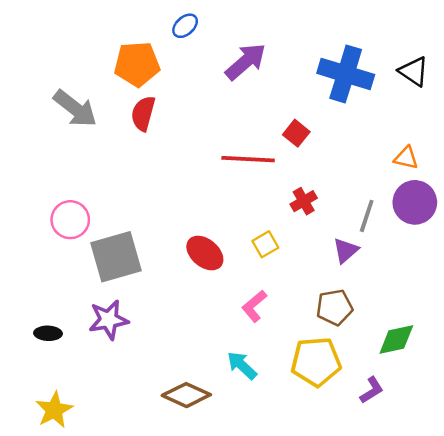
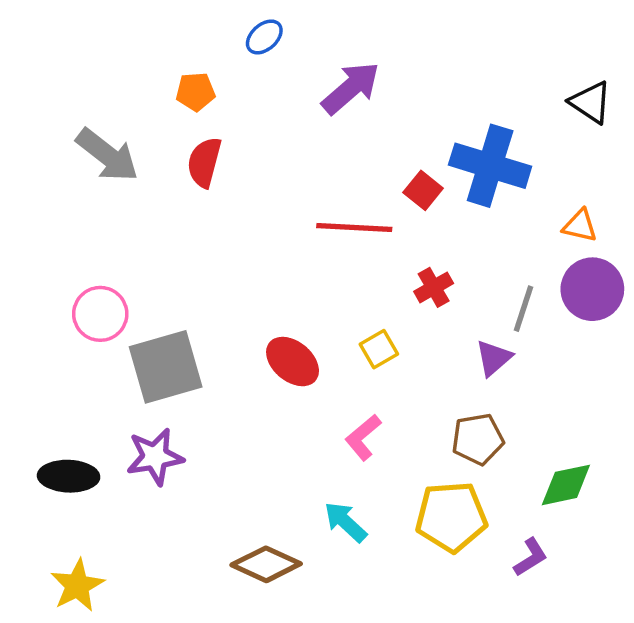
orange pentagon: (137, 64) -> (196, 92), size x0.6
blue cross: (346, 74) -> (490, 166), moved
black ellipse: (48, 333) -> (69, 476), size x1.5

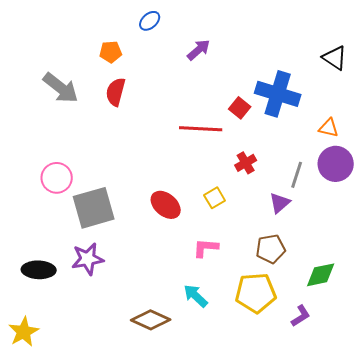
purple arrow: (351, 88) -> (199, 50), size x0.7
pink L-shape: (363, 437) -> (206, 248), turned 44
yellow star: (77, 586) -> (24, 332), moved

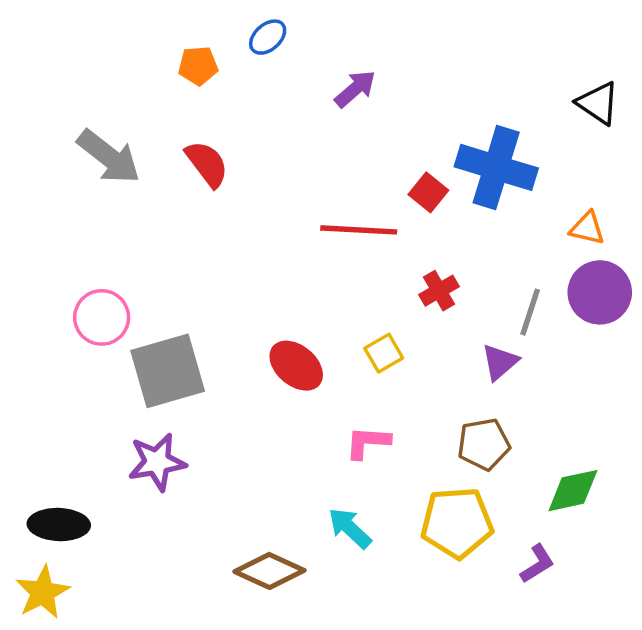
orange pentagon: (111, 52) -> (198, 66), moved
red semicircle: (116, 92) -> (207, 164), turned 128
black ellipse: (39, 270) -> (59, 525), moved

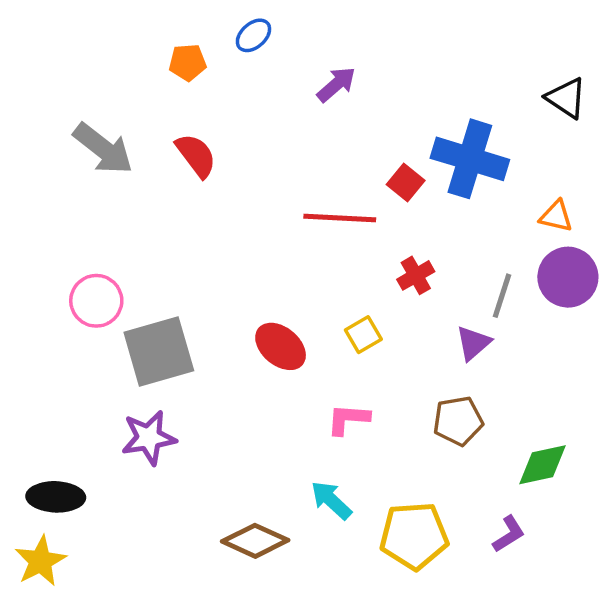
yellow pentagon: (457, 523) -> (414, 536), moved

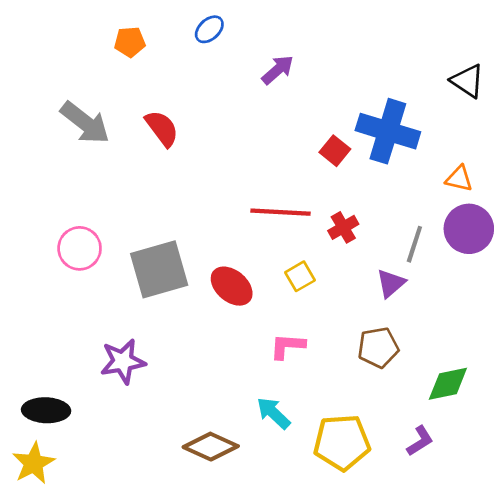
orange pentagon: (188, 62) -> (130, 42), moved
red line: (340, 218) -> (280, 212), moved
gray square: (159, 351) -> (159, 269), moved

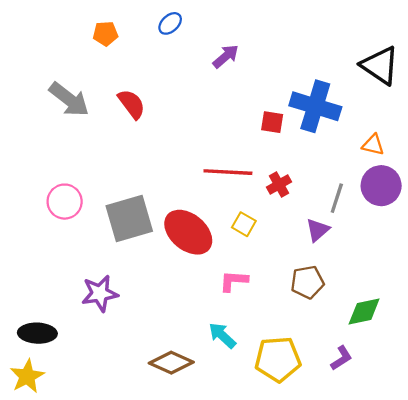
black triangle: (467, 81) -> (380, 65), size x1.4
red square: (335, 151) -> (272, 122), turned -30
yellow square: (300, 276) -> (244, 224), turned -30
red ellipse: (232, 286) -> (188, 232), size x1.4

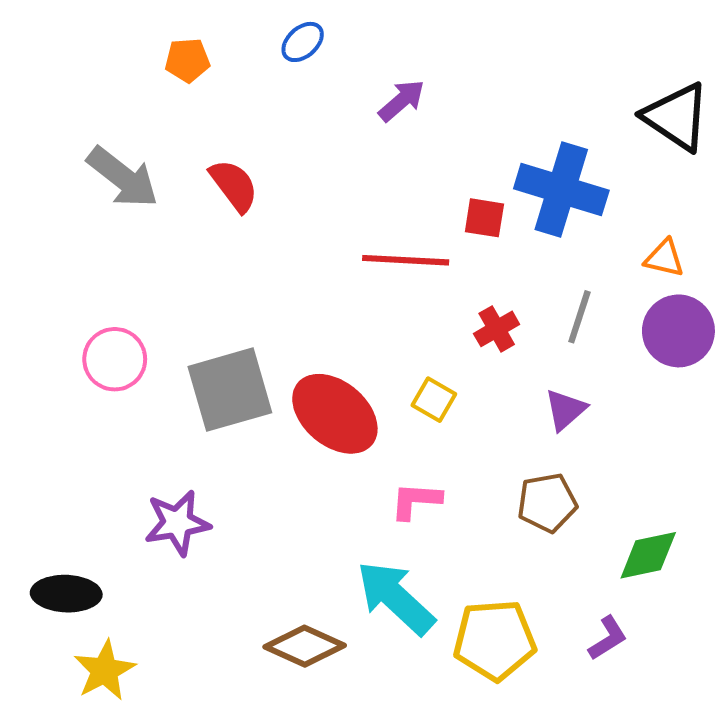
red line: (228, 172) -> (406, 260), moved
gray line: (337, 198) -> (579, 317), moved
cyan arrow: (222, 335) -> (396, 598), size x1.6
yellow star: (27, 376) -> (105, 670), moved

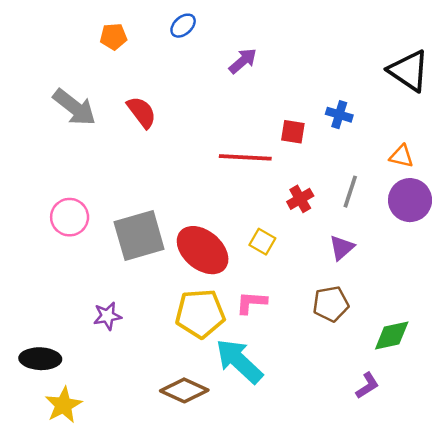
blue cross: (561, 189) -> (339, 115), size x0.5
purple star: (177, 523) -> (107, 316), size x0.7
yellow pentagon: (495, 640) -> (200, 314), moved

